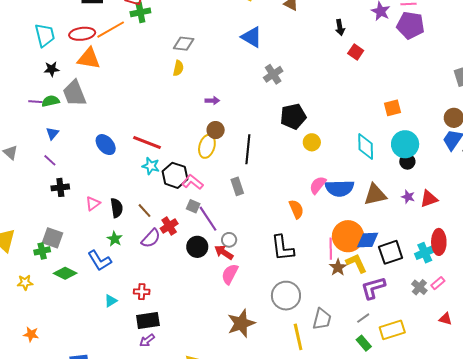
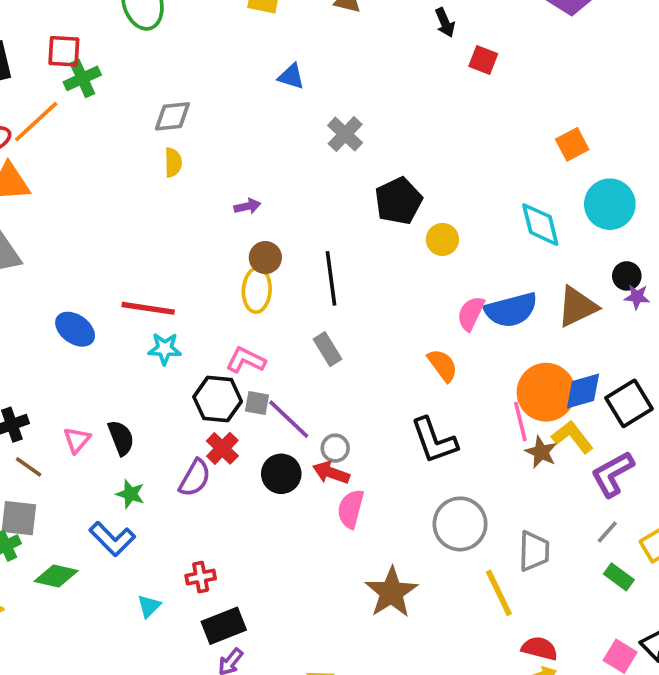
blue triangle: (252, 37) -> (291, 76), size x0.7
black circle: (407, 162) -> (627, 276), moved
black hexagon: (175, 175) -> (218, 399), moved
brown line: (144, 211) -> (29, 467), moved

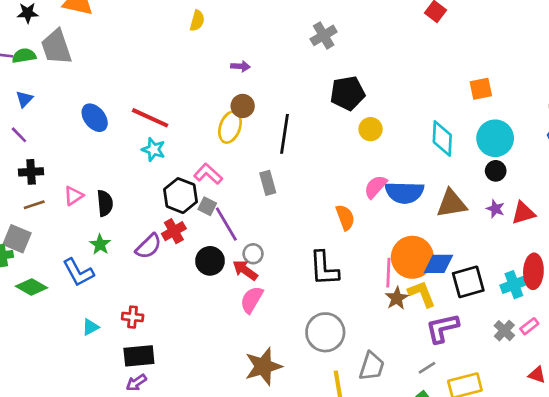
black circle: (627, 276) -> (496, 171), moved
brown line: (29, 467) -> (34, 205), turned -70

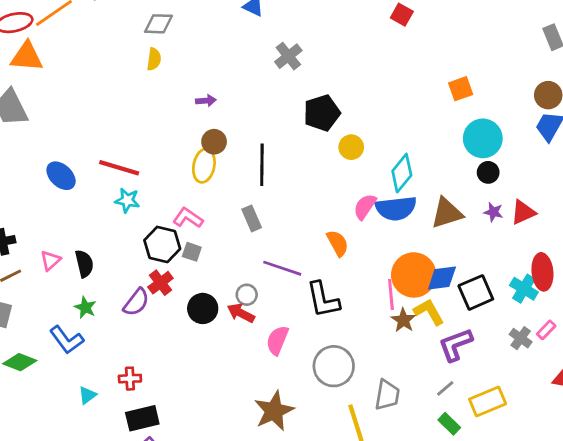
cyan diamond: (442, 138) -> (402, 173), moved, turned 45
purple line: (226, 224) -> (282, 268), moved, turned -33
cyan cross: (514, 285) -> (524, 289), turned -30
pink semicircle: (252, 300) -> (277, 340), moved

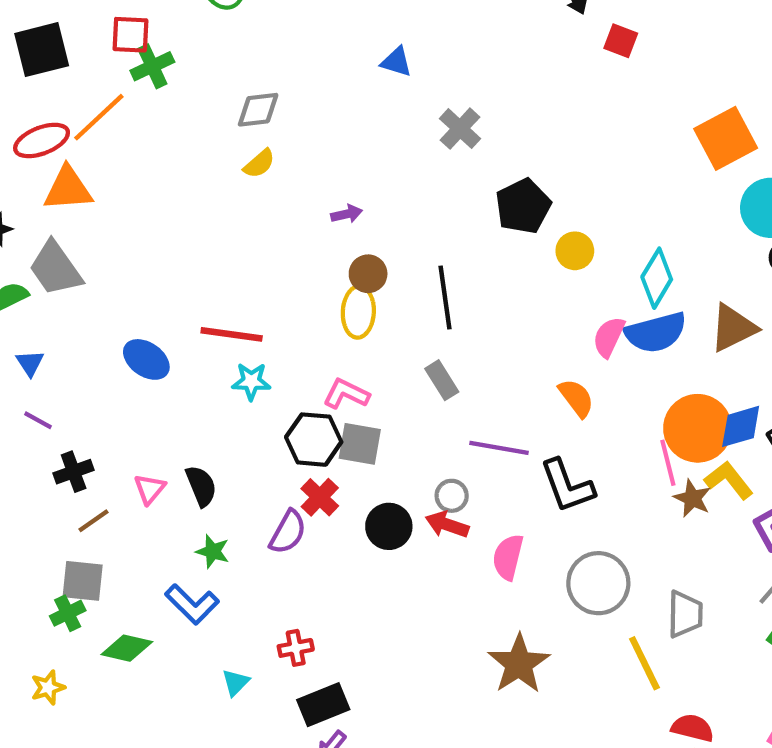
yellow semicircle: (154, 59) -> (259, 164), turned 50
orange square: (461, 89) -> (726, 138), size x1.6
gray square: (192, 252) -> (360, 444), size x1.5

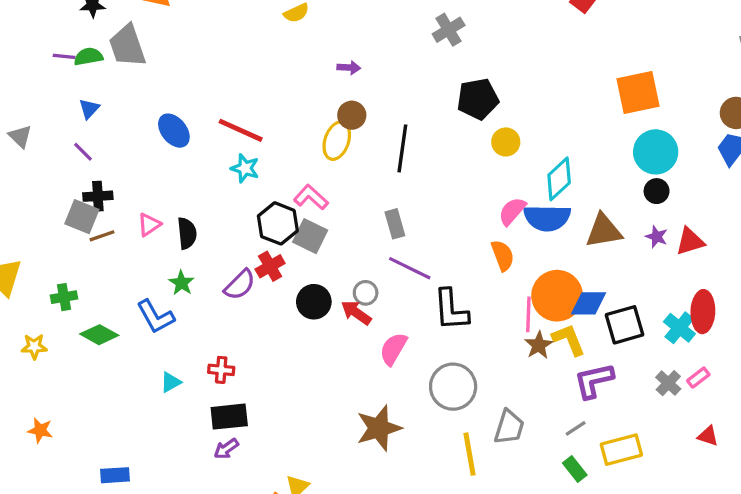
gray rectangle: (442, 380) -> (395, 224), moved
orange semicircle: (576, 398) -> (503, 255), moved
gray square: (83, 581) -> (82, 217), moved

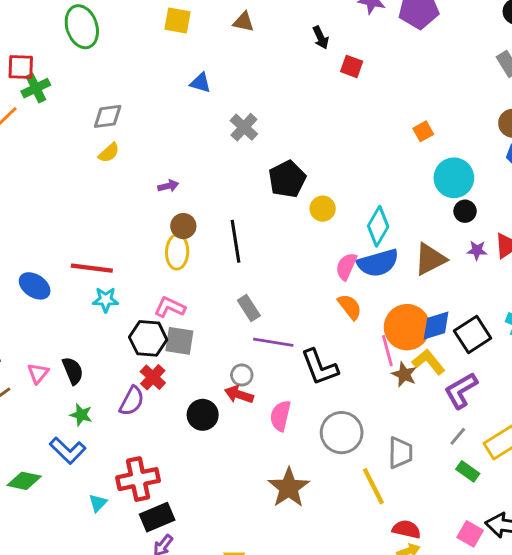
orange square: (638, 92) -> (423, 131), size x0.5
black circle: (314, 302) -> (203, 415), moved
red cross: (221, 370) -> (138, 479), size x1.8

